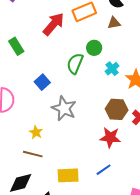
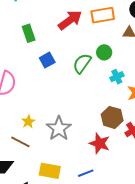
blue square: (42, 82) -> (47, 60), moved
gray star: (64, 108) -> (59, 128), moved

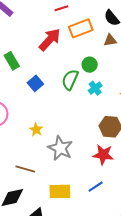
cyan cross: (117, 77) -> (95, 88), moved
yellow star: (28, 122) -> (36, 130), moved

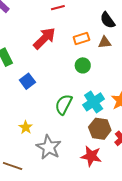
orange rectangle: (81, 28) -> (81, 39), moved, size x0.7
green semicircle: (70, 80) -> (64, 104), moved
cyan cross: (95, 88) -> (94, 102), moved, size x1.5

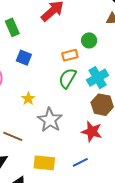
orange rectangle: (81, 39) -> (70, 55), moved
blue square: (27, 81) -> (24, 58), moved, turned -35

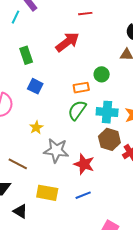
cyan cross: (98, 78) -> (107, 112), turned 30
gray star: (50, 120) -> (56, 150), turned -30
red star: (92, 132) -> (84, 164), moved

